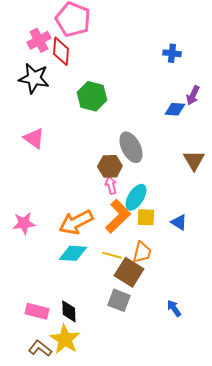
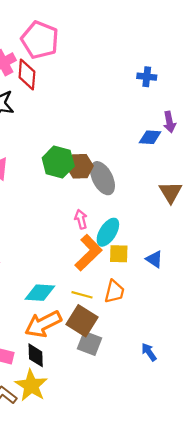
purple arrow: (193, 95) -> (169, 122), turned -36
green hexagon: (92, 96) -> (58, 162), moved
brown hexagon: (110, 166) -> (80, 166), moved
orange arrow: (76, 222) -> (43, 324), moved
brown square: (129, 272) -> (82, 321), moved

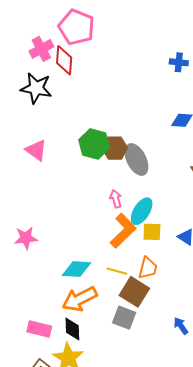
brown square: (82, 321) -> (134, 292), moved

